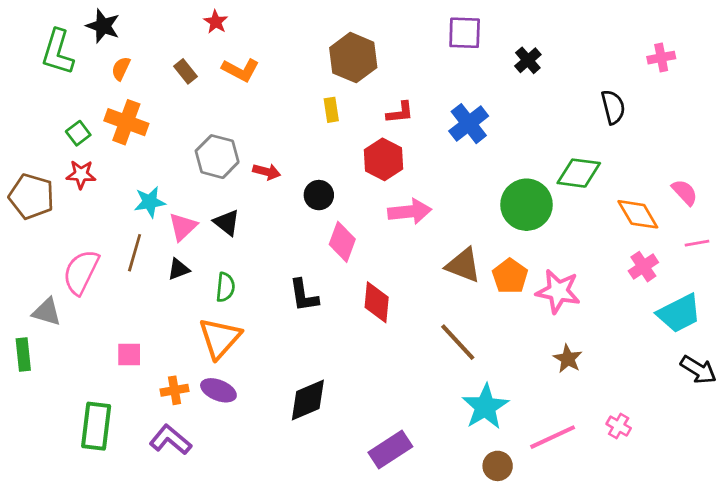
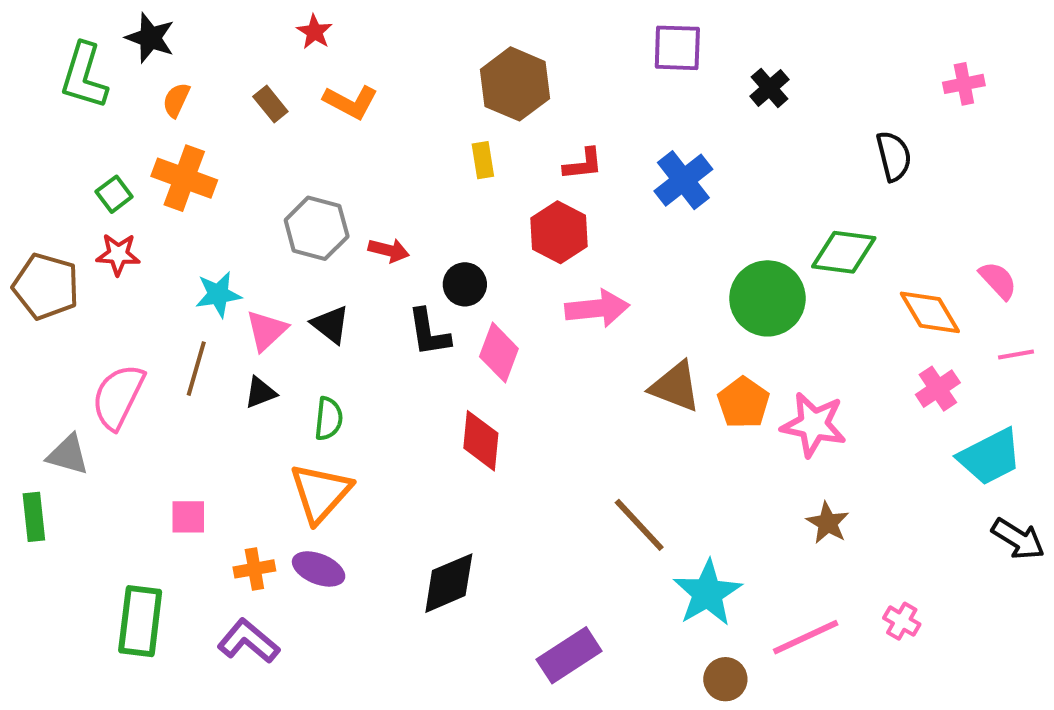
black L-shape: (304, 295) -> (429, 332), moved
red diamond: (377, 302) -> (481, 441), moved
brown line: (458, 342) -> (639, 525), moved

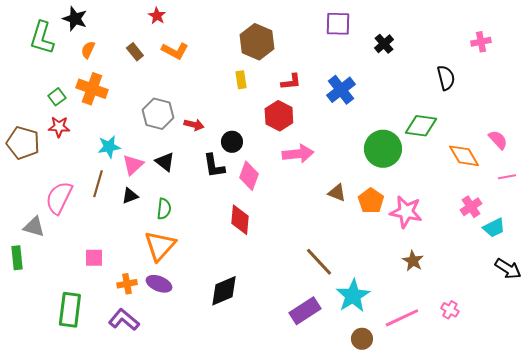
brown triangle: (675, 387) -> (337, 193), size x0.7
pink cross: (938, 389) -> (471, 207), moved
cyan trapezoid: (990, 457) -> (494, 228), size x0.7
purple rectangle: (569, 655) -> (305, 311), moved

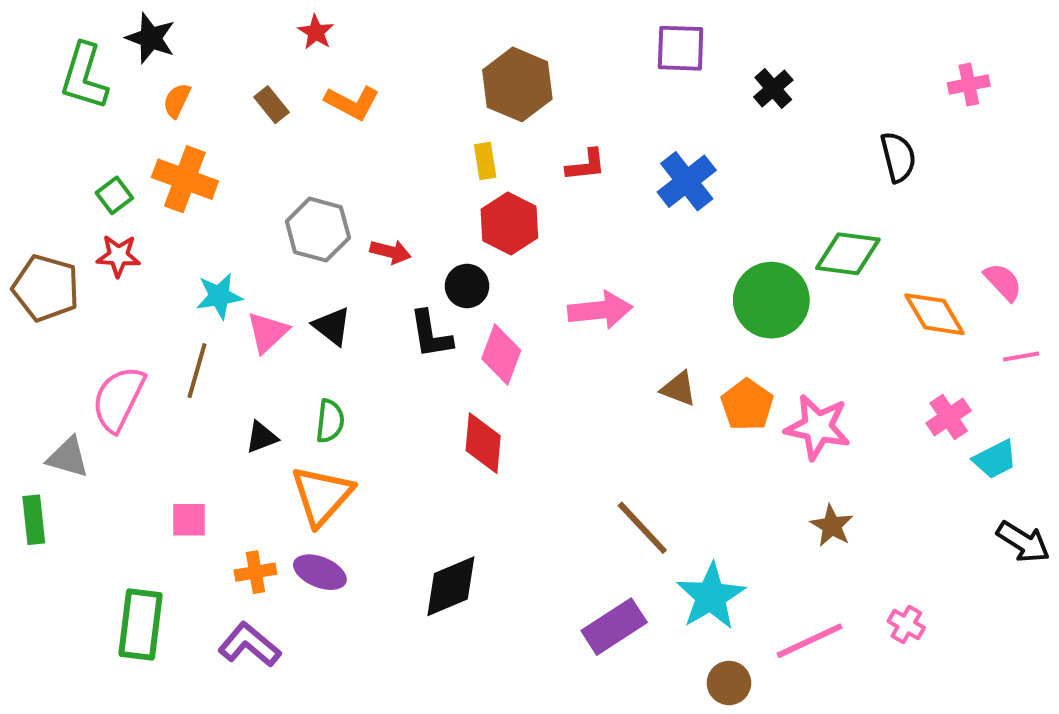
red hexagon: (279, 116) -> (509, 224), moved
black triangle: (130, 196) -> (261, 437), moved

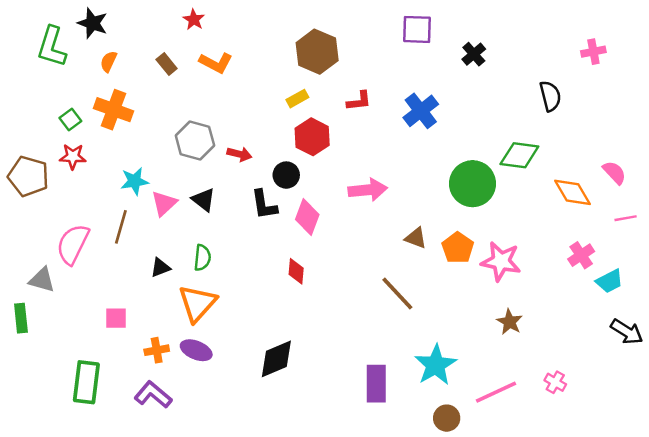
yellow rectangle: (485, 161) -> (297, 99), turned 70
red diamond: (483, 443) -> (296, 271), size x0.7
brown line: (642, 528) -> (397, 293), moved
purple rectangle: (614, 627) -> (376, 384), turned -57

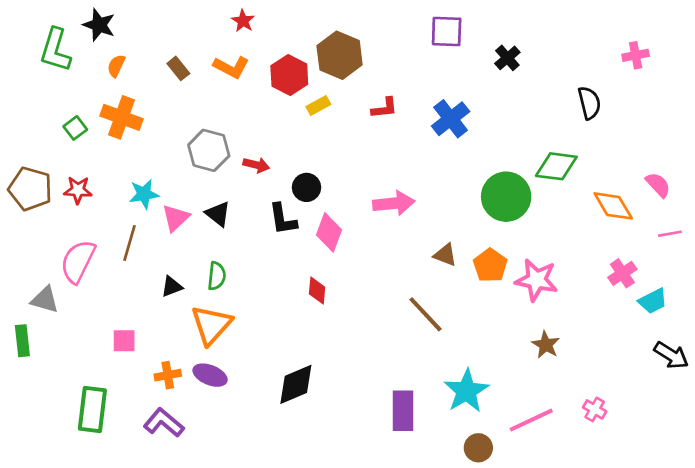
red star: (194, 20) -> (243, 21), moved
red hexagon: (312, 137) -> (289, 75), moved
red star: (73, 157) -> (78, 190), moved

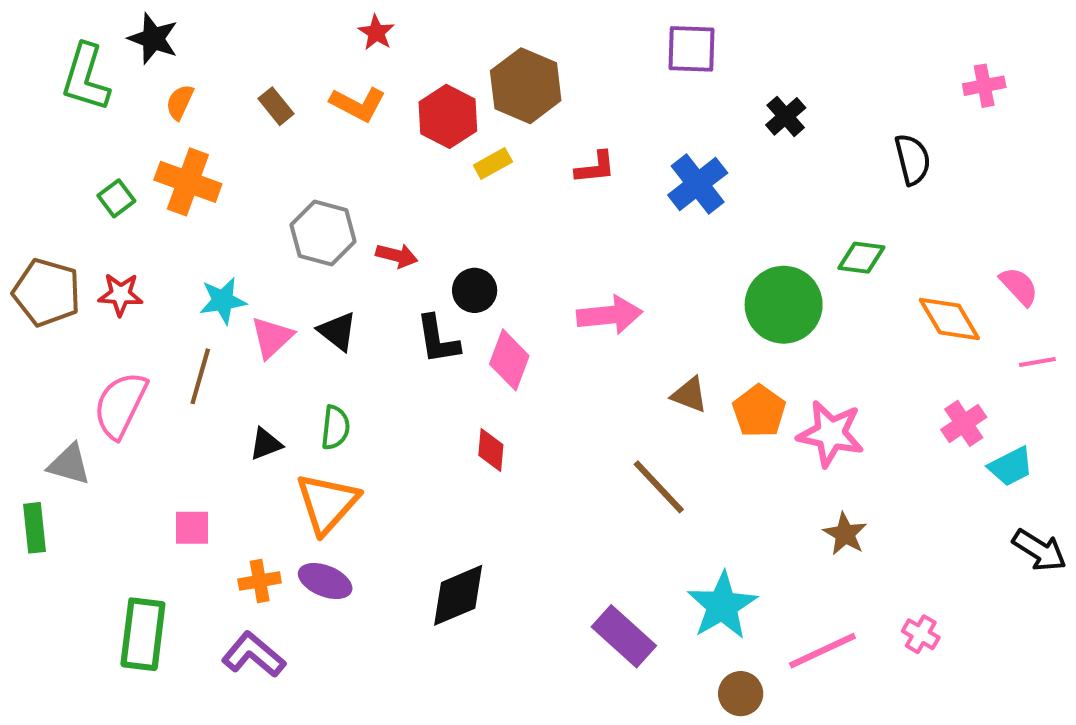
black cross: (507, 58) -> (786, 116), moved
green diamond: (556, 166) -> (861, 258), size x0.7
purple rectangle: (403, 411) -> (624, 636), turned -48

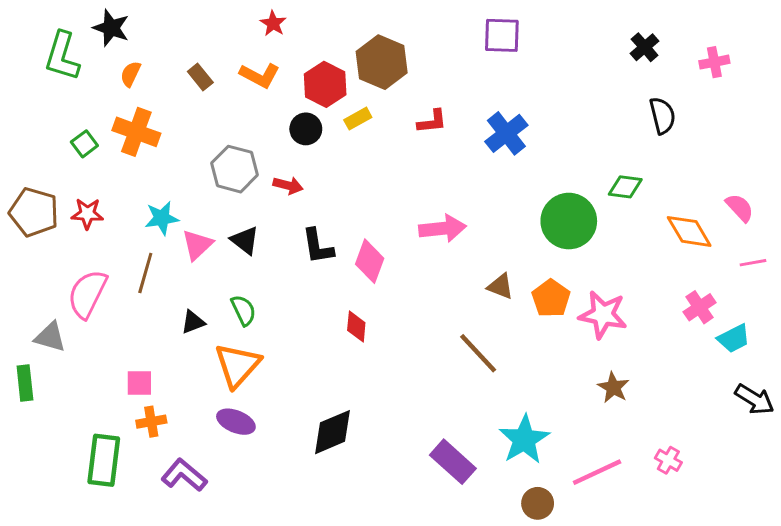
black cross: (786, 116) -> (645, 47), moved
black circle: (475, 290) -> (306, 129), moved
green semicircle: (335, 428) -> (243, 310), turned -32
orange cross: (260, 581) -> (151, 422), moved

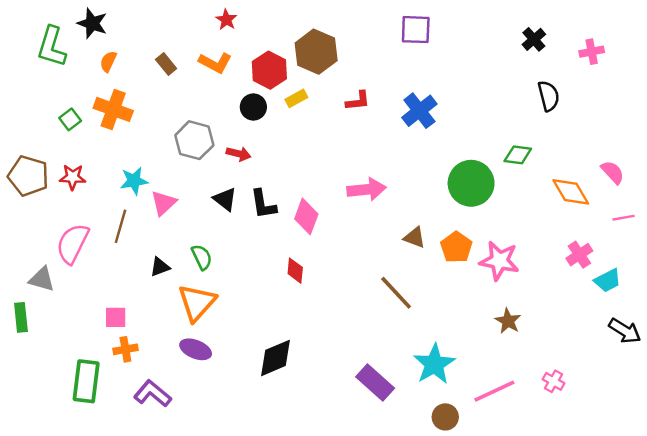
black triangle: (245, 240) -> (225, 199), moved

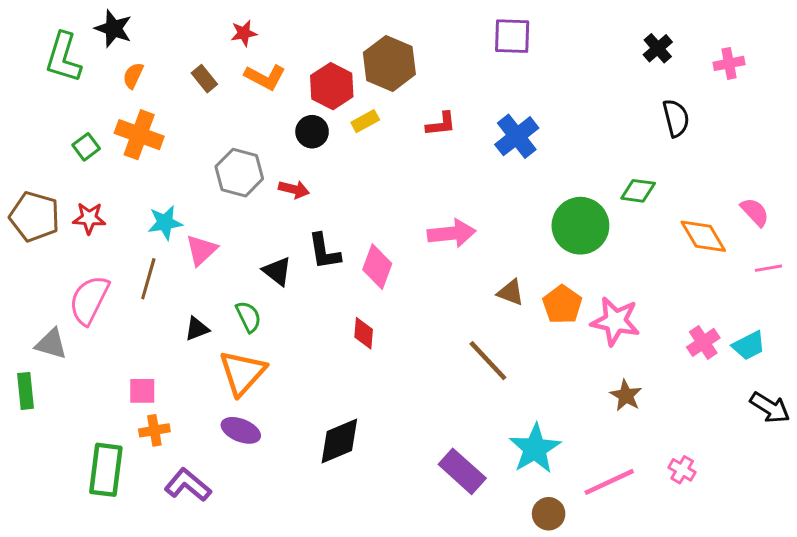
red star: (226, 20) -> (244, 33), moved, turned 30
black triangle: (225, 199) -> (277, 271), moved
pink cross: (579, 255) -> (703, 342), moved

